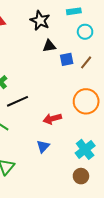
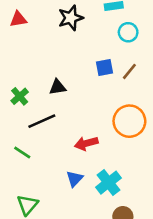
black star: (40, 20) -> (71, 18), turned 30
black triangle: (49, 46) -> (58, 87), moved
cyan cross: (85, 149) -> (109, 183), moved

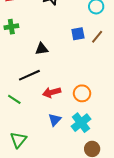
green cross: (20, 96) -> (11, 27), moved, turned 32
orange circle: (129, 121) -> (82, 93), moved, size x0.7
red arrow: (86, 143) -> (52, 92), moved

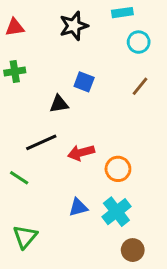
blue square: (78, 34) -> (84, 82), moved, turned 32
red arrow: (52, 92) -> (81, 153), moved
blue triangle: (55, 120) -> (78, 207), turned 32

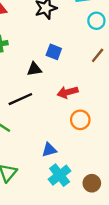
red arrow: (81, 153) -> (68, 92), moved
cyan cross: (116, 212) -> (60, 175), moved

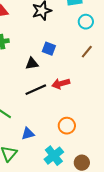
black line: (20, 99) -> (36, 90), moved
orange circle: (80, 120) -> (67, 126), moved
blue triangle: (49, 150) -> (28, 134), moved

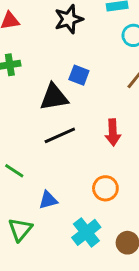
black triangle: (32, 64) -> (54, 97), size x1.5
red arrow: (61, 84) -> (113, 132), moved, turned -78

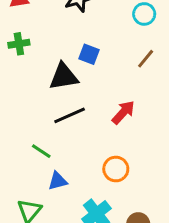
red arrow: (113, 132) -> (123, 112), turned -135
green line: (14, 171) -> (41, 151), moved

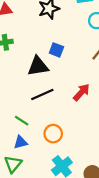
orange circle: (116, 169) -> (53, 134), moved
blue triangle: (58, 181) -> (21, 142), moved

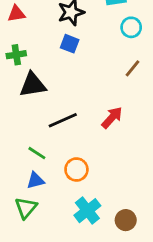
blue square: (56, 50) -> (70, 44), moved
black triangle: (38, 66) -> (33, 85), moved

